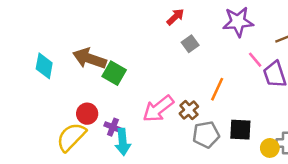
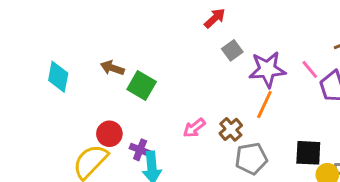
purple star: (238, 22) -> (267, 69), moved
brown arrow: (90, 58) -> (112, 68), size x0.6
pink arrow: (158, 109) -> (194, 128), size x0.6
black square: (240, 130) -> (308, 153), moved

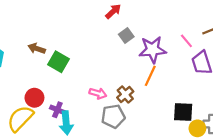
pink line: (310, 69) -> (186, 41), moved
pink arrow: (194, 128) -> (98, 93), turned -126
gray pentagon: (251, 159) -> (113, 116), moved

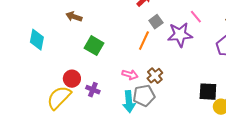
pink line: (186, 41) -> (196, 17), moved
brown arrow: (37, 49) -> (74, 17), moved
orange line: (150, 76) -> (144, 41), moved
cyan arrow: (66, 123) -> (129, 102), moved

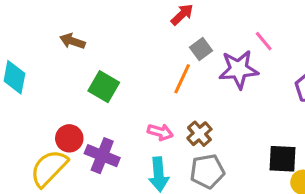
purple cross: (93, 90) -> (102, 156), size x1.5
gray pentagon: (144, 96) -> (207, 171), moved

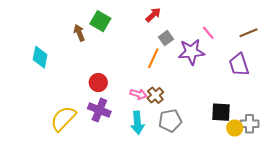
brown arrow: (72, 41) -> (79, 33), turned 49
green square: (104, 87) -> (100, 21), moved
brown cross: (199, 134) -> (155, 95), moved
red circle: (69, 138) -> (98, 83), moved

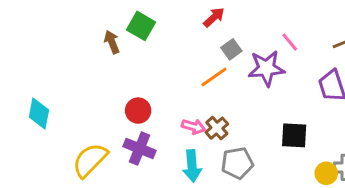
cyan diamond: (40, 57) -> (39, 113), moved
orange line: (153, 58) -> (214, 77), turned 30
black square: (221, 112) -> (294, 135), moved

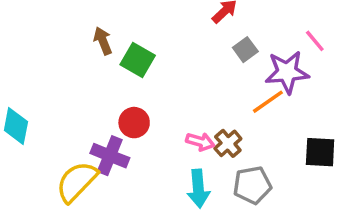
green square: (141, 26) -> (138, 60), moved
orange line: (214, 77) -> (268, 102), moved
purple cross: (140, 148) -> (110, 156), moved

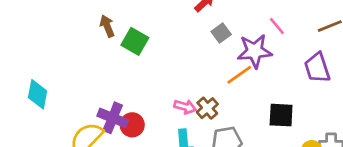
red circle: (134, 123) -> (132, 125), moved

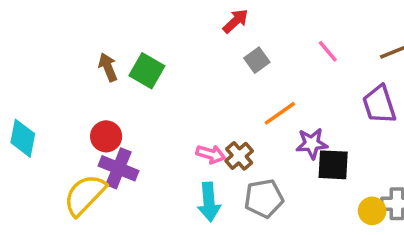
brown arrow: (107, 26) -> (108, 67), moved
purple star: (255, 51) -> (312, 143), moved, size x0.7
red circle: (132, 125) -> (106, 136), moved

